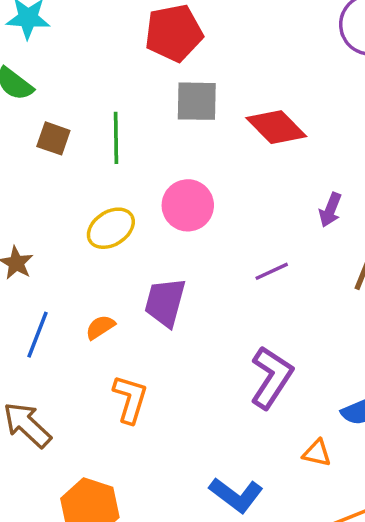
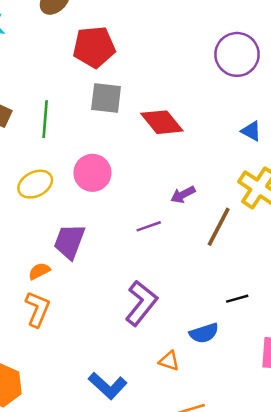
purple arrow: (330, 210) -> (183, 195), moved, turned 35
orange semicircle: (100, 327) -> (39, 271), moved

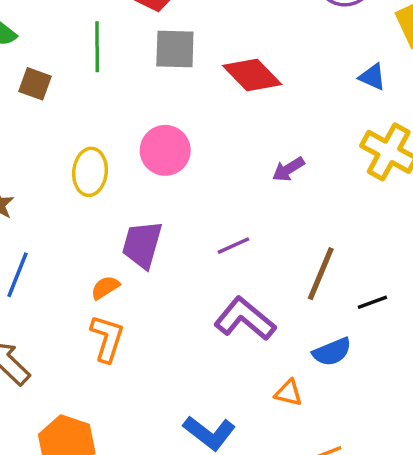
green line: (45, 119) -> (97, 47), moved
yellow ellipse: (35, 184) -> (90, 172), turned -52
purple line: (149, 226) -> (234, 246), moved
brown line: (219, 227) -> (321, 274), moved
purple L-shape: (141, 303) -> (245, 319), turned -84

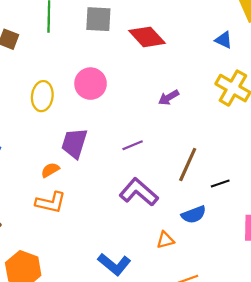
orange L-shape: (107, 338) -> (51, 202), turned 84
orange triangle: (288, 393) -> (165, 240), turned -30

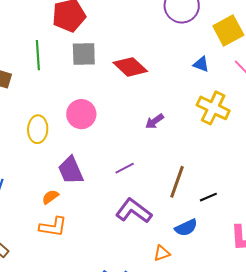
purple trapezoid: (74, 143) -> (71, 170), turned -36

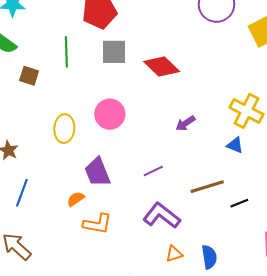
blue triangle: (201, 64) -> (235, 145), moved
brown line: (177, 182) -> (207, 187), turned 52
orange L-shape: (53, 227) -> (97, 224), moved
blue semicircle: (186, 228) -> (209, 257), moved, turned -75
orange triangle: (162, 253) -> (174, 254), moved

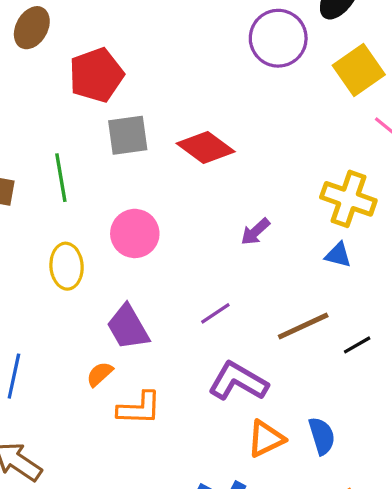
green line: (66, 52) -> (61, 178), moved
orange triangle: (174, 254) -> (266, 439), size x1.4

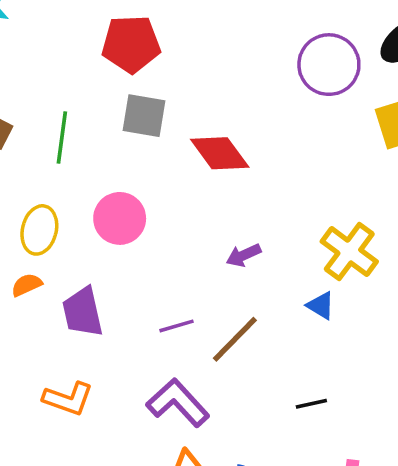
brown line: (303, 326) -> (235, 339), moved, turned -38
orange semicircle: (100, 374) -> (27, 285), moved

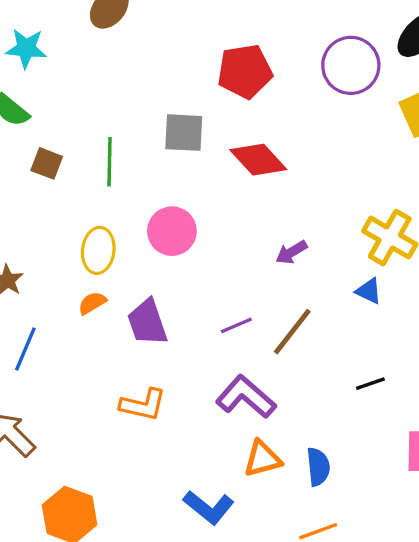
red pentagon: (131, 44) -> (245, 71), moved

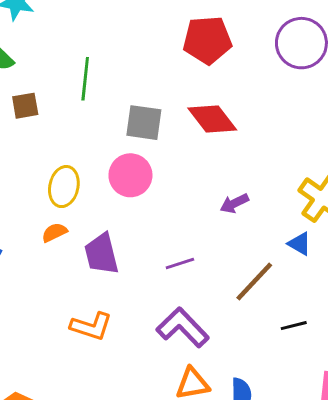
gray square: (184, 133) -> (144, 123), moved
green line: (110, 162) -> (85, 79), moved
brown square: (47, 163) -> (25, 106), turned -36
brown line: (292, 332) -> (254, 282), moved

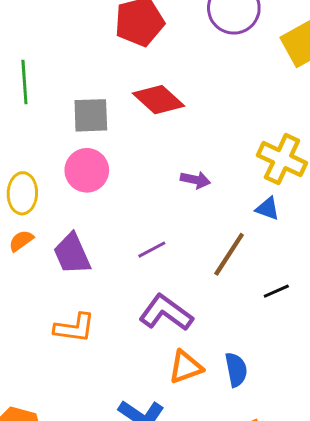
purple arrow: (234, 203) -> (195, 180), turned -132

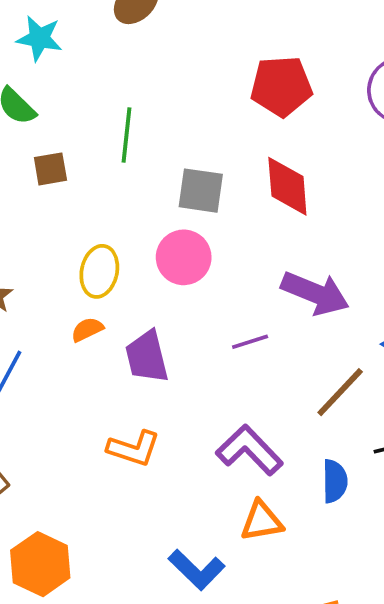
red diamond: (158, 100) -> (287, 186), turned 33
purple arrow: (195, 180) -> (315, 293), size x1.8
purple line: (152, 250) -> (250, 342), moved
blue semicircle: (236, 370) -> (335, 481), moved

